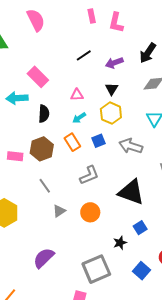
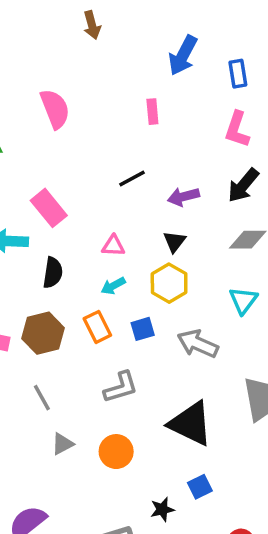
pink L-shape: (116, 23) -> (237, 129), moved

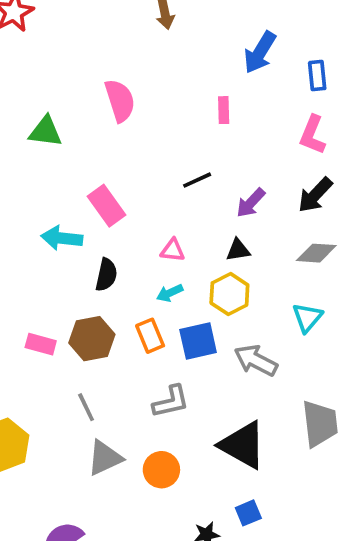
purple arrow: (183, 197) -> (251, 203), turned -36
black triangle: (174, 242) -> (238, 250), turned 40
blue square: (143, 329) -> (198, 341), size x1.5
gray triangle: (62, 444) -> (105, 458), size x1.5

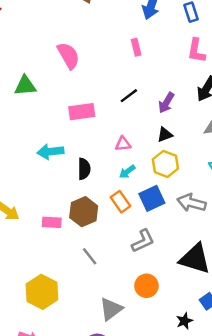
pink rectangle: (106, 206) -> (82, 112), moved, turned -50
gray triangle: (105, 458) -> (111, 309), moved

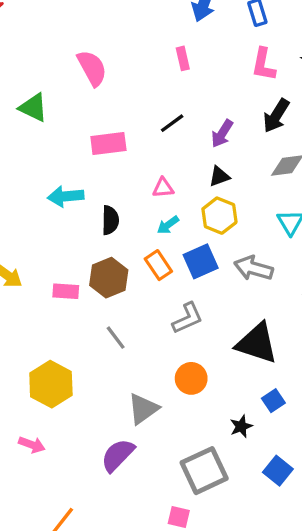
green triangle: (25, 86) -> (33, 108), turned 30

